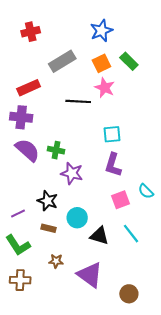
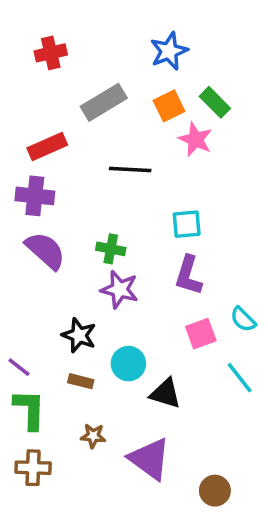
pink star: (105, 88) -> (195, 139), moved
green cross: (56, 150) -> (111, 249), moved
purple line: (18, 213) -> (19, 367), moved, turned 64
cyan line: (131, 234) -> (240, 378), moved
green L-shape: (18, 245) -> (30, 409), turned -145

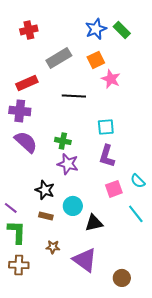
green rectangle: (215, 102) -> (122, 30), moved
black triangle: (165, 394) -> (94, 223), turned -30

